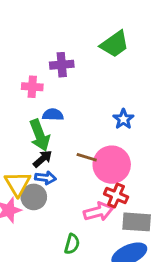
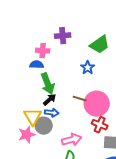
green trapezoid: (115, 44) -> (100, 45), moved
blue semicircle: (53, 115) -> (37, 65), moved
blue star: (123, 119) -> (88, 68), moved
pink arrow: (98, 212) -> (72, 140), moved

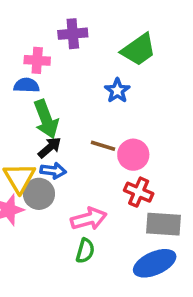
pink circle: (97, 104) -> (133, 155), size x0.7

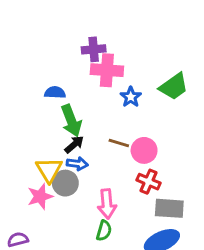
green trapezoid: (139, 50) -> (174, 87), moved
pink cross: (37, 60) -> (107, 70), moved, size x1.5
pink arrow: (89, 219) -> (107, 204), turned 100

